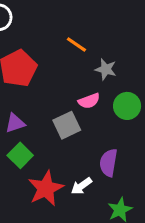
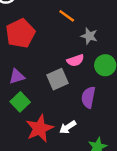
purple semicircle: (108, 163) -> (88, 97), moved

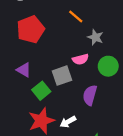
purple triangle: (17, 76) -> (24, 70), turned 42
green square: (20, 102) -> (41, 91), moved

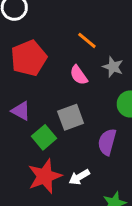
pink semicircle: (80, 59) -> (79, 75), moved, turned 70

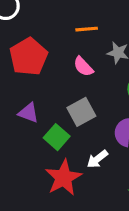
orange line: (87, 40) -> (87, 29), turned -36
white arrow: (79, 177) -> (97, 159), moved

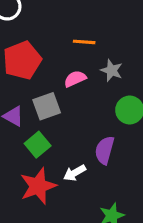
pink semicircle: (83, 67) -> (75, 79), turned 100
gray square: (81, 112) -> (47, 106), moved

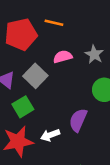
orange line: (84, 42) -> (54, 23), moved
gray square: (47, 106) -> (35, 76), turned -35

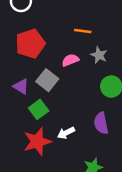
orange line: (54, 23) -> (83, 31), moved
purple semicircle: (78, 120) -> (101, 123), moved, turned -30

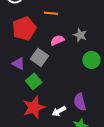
orange line: (83, 31) -> (51, 13), moved
purple semicircle: (101, 123) -> (80, 102), moved
white arrow: (66, 133) -> (59, 111), moved

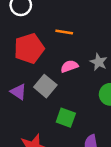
green square: (34, 81) -> (66, 118), moved, turned -35

